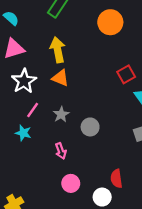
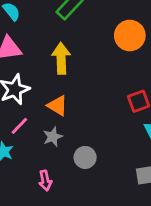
orange triangle: (60, 78) -> (58, 106), moved

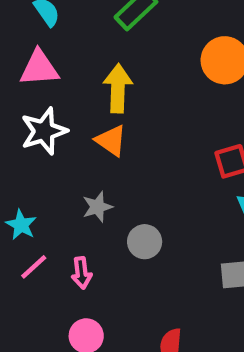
orange triangle: (58, 106) -> (111, 140), moved
pink line: (19, 126) -> (34, 267), moved

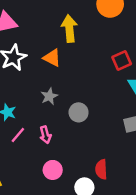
yellow arrow: (118, 88) -> (69, 29), moved

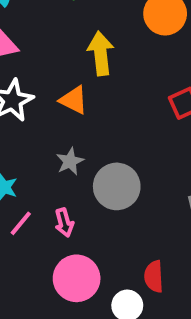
gray circle: (79, 112) -> (117, 186), size x1.5
pink circle: (53, 170) -> (77, 278), size x1.5

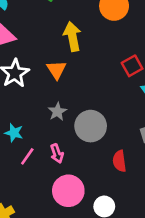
orange triangle: (74, 100) -> (57, 70), turned 35
red semicircle: (154, 277) -> (119, 161), moved

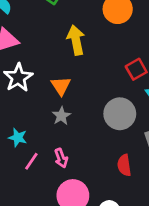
orange triangle: (57, 70) -> (61, 86), moved
gray circle: (91, 126) -> (120, 114), moved

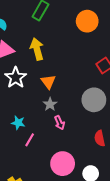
yellow arrow: (76, 40) -> (37, 49), moved
pink arrow: (61, 158) -> (60, 123), moved

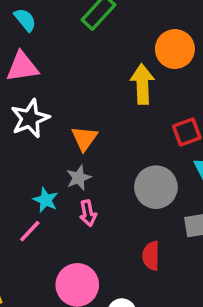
yellow arrow: (37, 49) -> (142, 84), moved
cyan star: (18, 123) -> (46, 200), moved

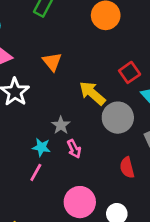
yellow arrow: (142, 84) -> (92, 93), moved, turned -32
orange triangle: (84, 138) -> (52, 62), moved

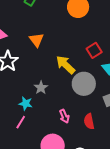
pink arrow: (74, 149) -> (64, 116), moved

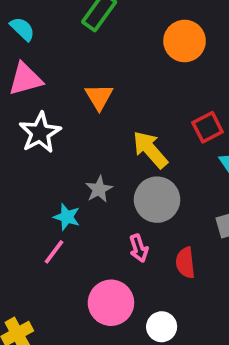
gray circle: (84, 84) -> (157, 200), moved

